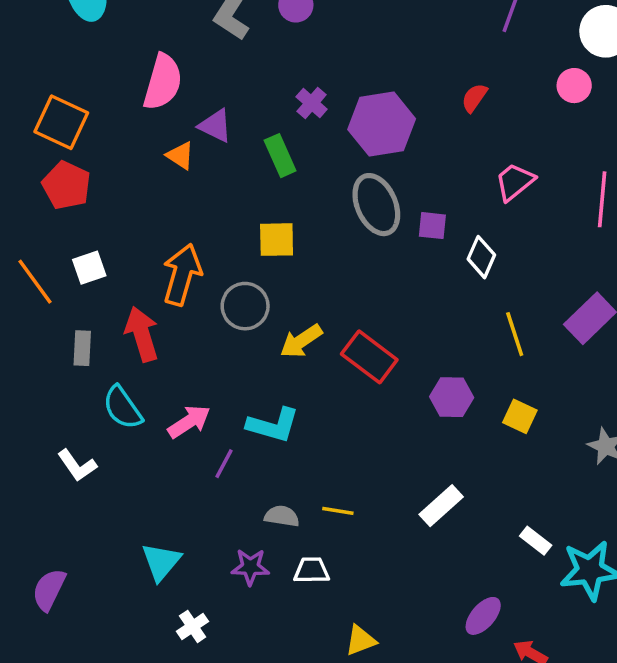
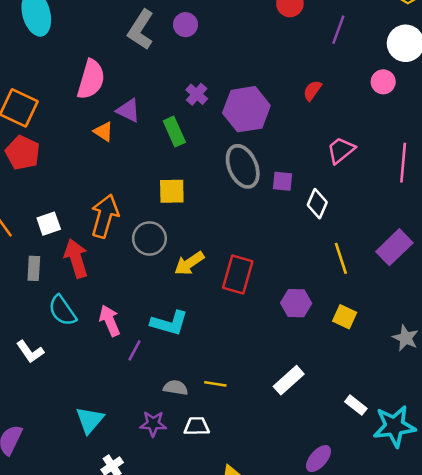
white square: (89, 268) -> (49, 224), moved
red rectangle: (369, 357) -> (238, 275), turned 69
pink arrow: (189, 422) -> (110, 321), turned -80

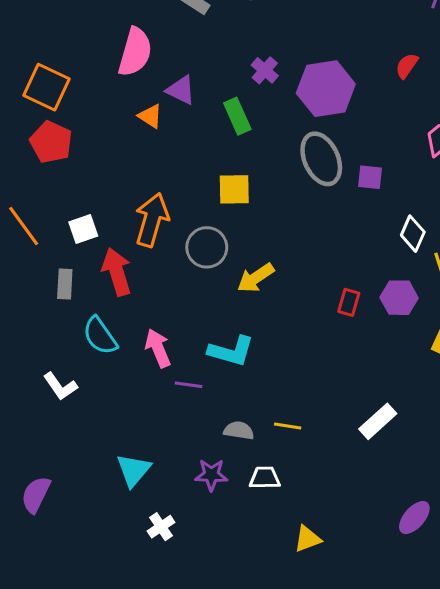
white diamond: (317, 204) -> (413, 234), moved
red rectangle: (238, 275) -> (349, 302), moved, size x0.6
purple hexagon: (296, 303) -> (399, 298), moved
purple line: (135, 350) -> (188, 385), turned 70

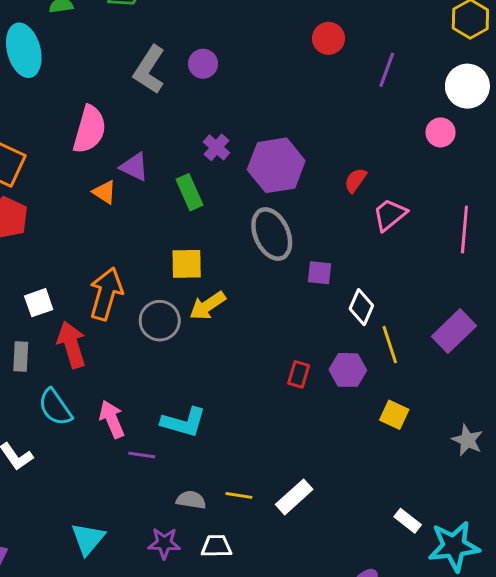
red semicircle: (407, 66) -> (355, 180), moved
purple square: (370, 177) -> (320, 273), moved
yellow arrow: (256, 278) -> (208, 306), moved
white rectangle: (378, 421) -> (294, 497), moved

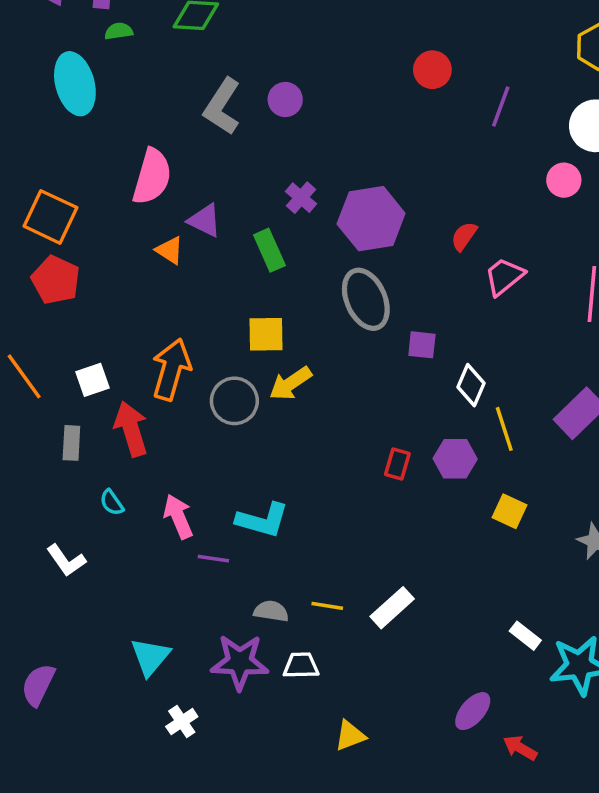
cyan semicircle: (55, 407) -> (112, 503), size x0.6
purple star: (164, 543) -> (240, 662), size x1.5

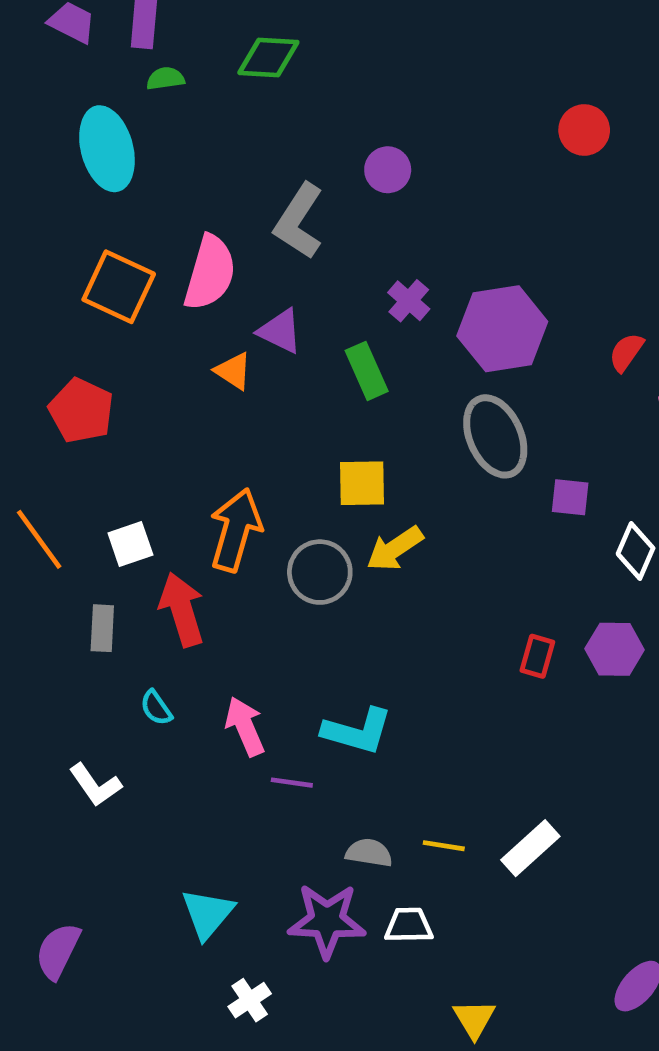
gray L-shape: (222, 107) -> (299, 221), moved
orange square: (50, 217) -> (119, 287), moved
yellow triangle: (350, 736) -> (474, 1019), turned -40

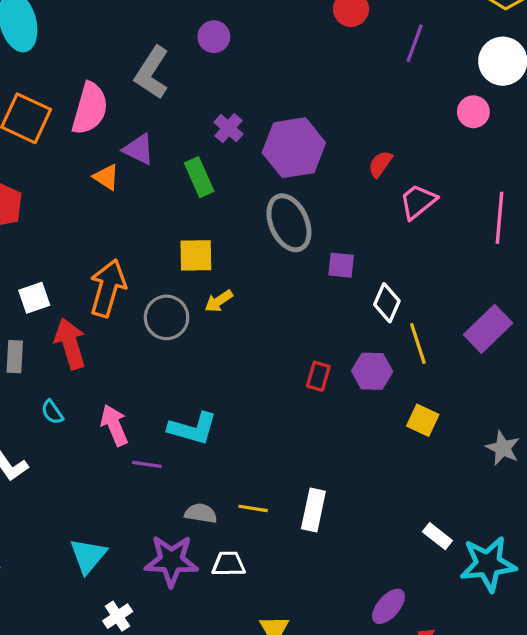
yellow arrow: (395, 549) -> (219, 301), size x0.7
white rectangle: (530, 848) -> (313, 510), turned -36

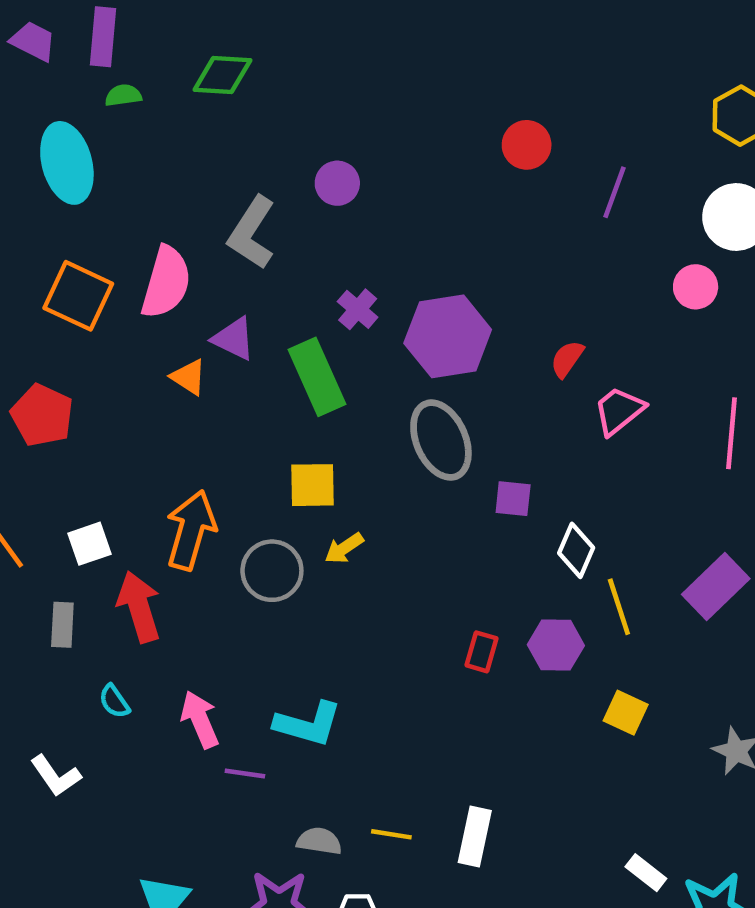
green rectangle: (199, 177) -> (317, 377), size x1.4

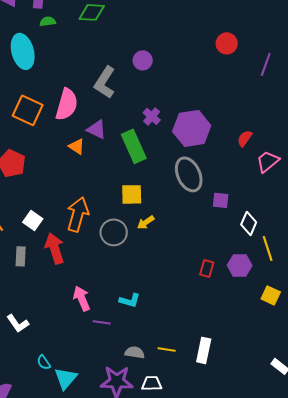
white square: (89, 544) -> (33, 220), turned -36
cyan semicircle: (114, 701) -> (44, 362), moved
cyan L-shape: (308, 724) -> (130, 300), size x0.7

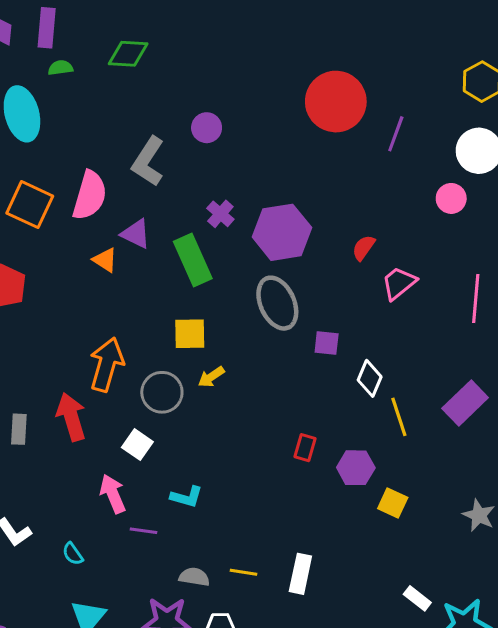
red circle: (227, 43) -> (336, 102), size x1.8
white square: (33, 220) -> (137, 445), moved
purple hexagon: (240, 265) -> (356, 468), moved
yellow square: (271, 295) -> (393, 503), moved
cyan semicircle: (44, 362) -> (73, 554), moved

